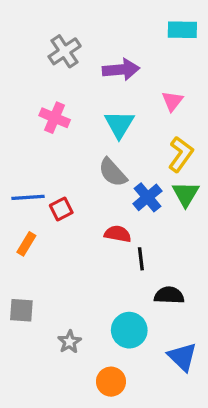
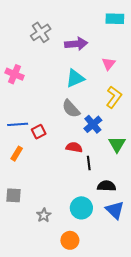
pink cross: (55, 118) -> (15, 74), moved
cyan triangle: (119, 124) -> (75, 78), turned 36
green triangle: (186, 194) -> (117, 144), moved
blue triangle: (182, 357) -> (115, 210), moved

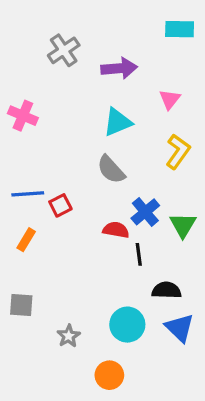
blue cross: (93, 124) -> (145, 212), moved

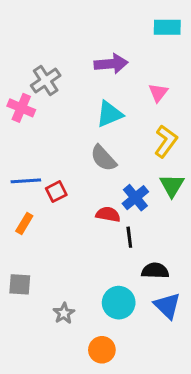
gray cross: (64, 50) -> (46, 80), moved
green triangle: (183, 225) -> (172, 185), moved

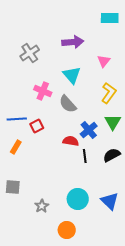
pink cross: (21, 108) -> (43, 91), moved
cyan triangle: (110, 114) -> (72, 75), turned -48
black semicircle: (155, 271) -> (112, 155), moved, turned -30

